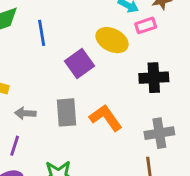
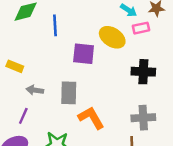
purple square: (80, 63) -> (84, 54), turned 35
orange L-shape: (106, 118) -> (91, 118), moved

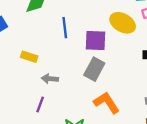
blue line: (55, 25) -> (65, 28), moved
gray rectangle: (69, 93) -> (94, 69), moved, turned 30

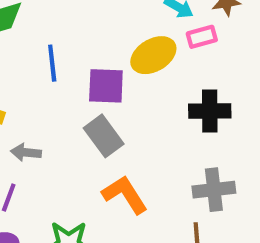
yellow ellipse: (123, 23) -> (153, 55), turned -60
gray rectangle: (94, 69) -> (104, 136), turned -65

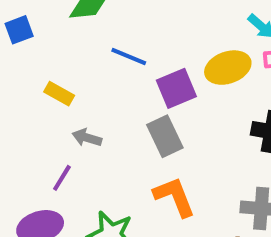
blue line: (52, 63) -> (129, 56), turned -72
purple square: (106, 86) -> (176, 88), turned -36

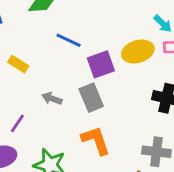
gray arrow: (87, 138) -> (52, 99), moved

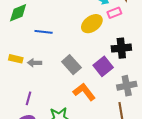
purple square: (101, 64) -> (103, 66), moved
gray arrow: (52, 99) -> (35, 63), moved

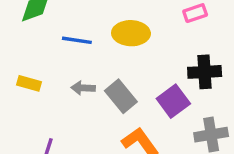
yellow ellipse: (92, 24) -> (131, 33), moved, turned 35
gray arrow: (35, 63) -> (83, 88), moved

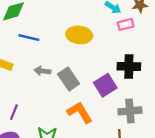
blue line: (77, 40) -> (29, 38), moved

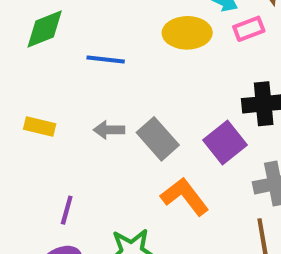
yellow ellipse: (79, 35) -> (187, 33), moved
blue line: (29, 38) -> (106, 60), moved

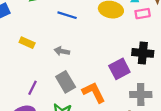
gray rectangle: (158, 139) -> (66, 82), moved

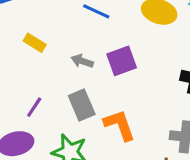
purple square: (119, 69) -> (122, 61), moved

